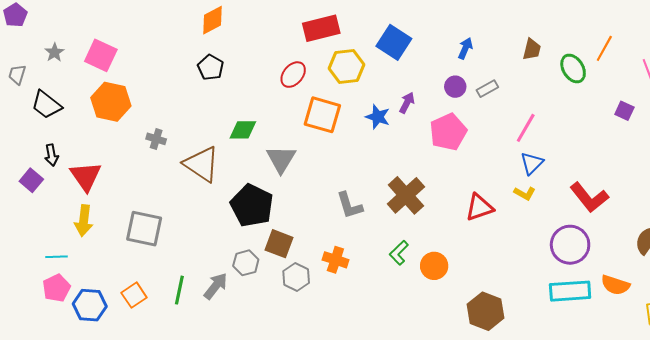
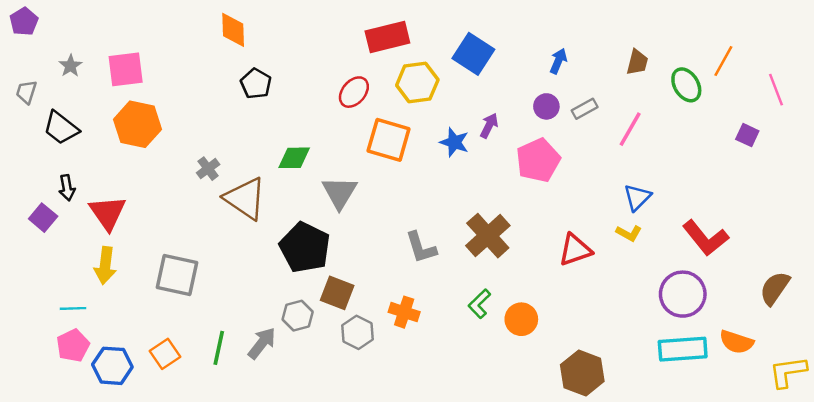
orange diamond: (213, 20) -> (233, 30), moved, turned -64
pink square: (101, 55) -> (126, 69), turned -32
pink line: (526, 128) -> (630, 129), moved
gray cross: (156, 139) -> (208, 169), moved, turned 36

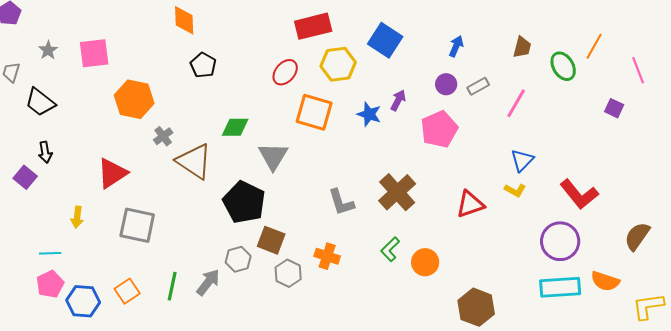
orange hexagon: (137, 124) -> (134, 99), moved
red triangle: (108, 213) -> (112, 173), moved, turned 32
yellow arrow: (105, 265) -> (77, 217), size x0.7

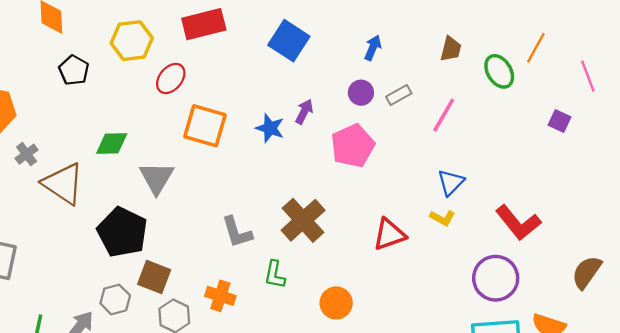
yellow hexagon: (338, 64) -> (132, 41), moved
green L-shape: (390, 249) -> (275, 275), moved, turned -35

